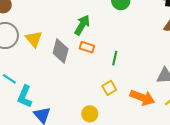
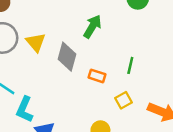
orange rectangle: (87, 47) -> (97, 76), moved

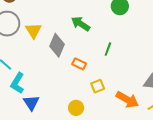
green arrow: (92, 26) -> (81, 24), turned -96
green line: (130, 65) -> (108, 49), moved

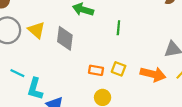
orange rectangle: (79, 64) -> (96, 70), moved
yellow square: (98, 86) -> (119, 69), turned -32

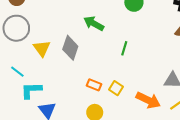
yellow triangle: (36, 30) -> (42, 48), moved
cyan L-shape: (35, 89) -> (31, 90), turned 60

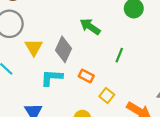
orange rectangle: (94, 85) -> (86, 76), moved
cyan L-shape: (31, 90) -> (52, 78), moved

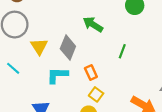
orange rectangle: (86, 76) -> (91, 72), turned 40
yellow square: (107, 96) -> (96, 94), moved

